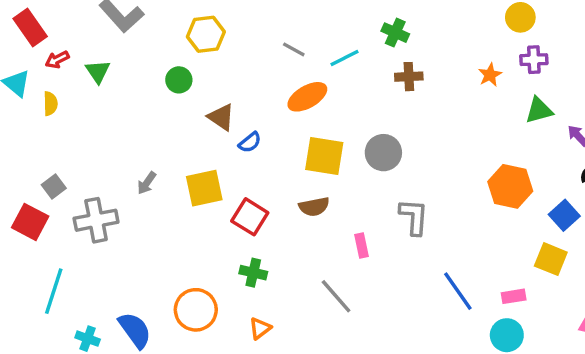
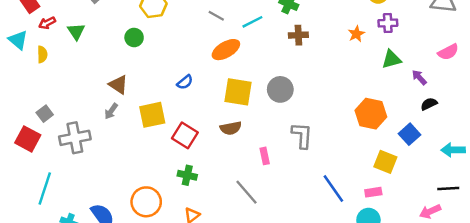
brown triangle: (221, 117) -> (118, 85), moved
yellow square: (551, 259) -> (385, 162), moved

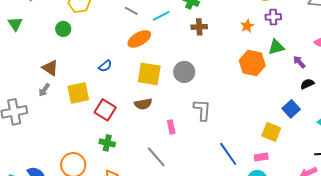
orange hexagon: (371, 114) -> (252, 63), moved

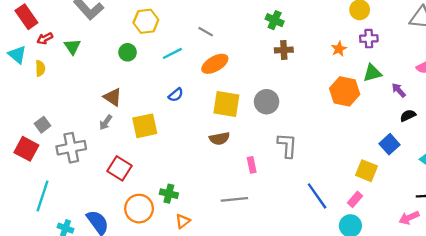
cyan line: (161, 16) -> (172, 53), moved
red square: (105, 110) -> (119, 168), moved
green cross: (107, 143) -> (169, 194), moved
gray line: (156, 157) -> (234, 199), turned -55
pink rectangle: (261, 157) -> (355, 199), turned -40

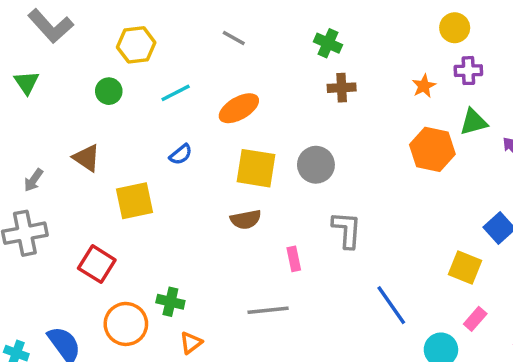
gray line: (206, 32) -> (234, 38), moved
gray arrow: (106, 122) -> (33, 180), moved
pink rectangle: (355, 199) -> (475, 319), moved

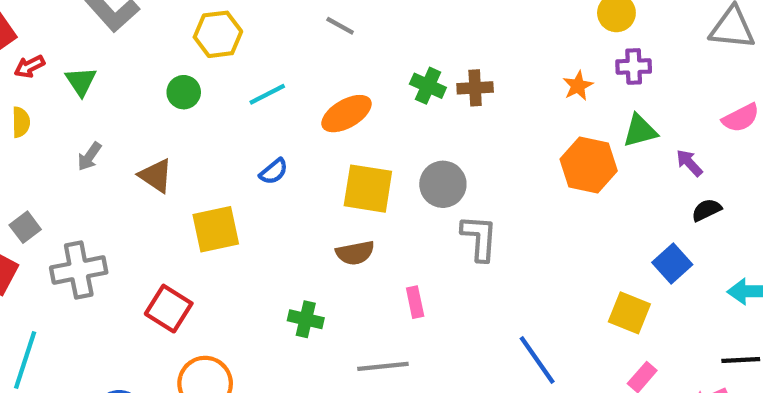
green cross: (328, 43) -> (428, 86), moved
gray arrow: (33, 180) -> (89, 156), moved
gray L-shape: (347, 230) -> (479, 238), moved
green cross: (170, 302) -> (306, 319), moved

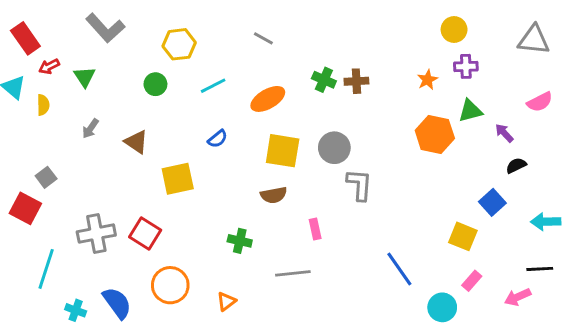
gray cross: (79, 270) -> (96, 233), moved

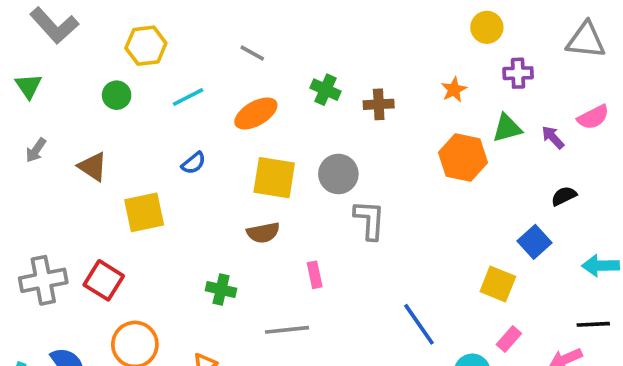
gray line: (263, 38) -> (252, 53), moved
purple cross: (466, 66) -> (518, 73), moved
brown cross: (356, 81) -> (379, 104), moved
purple arrow: (504, 133) -> (553, 137), moved

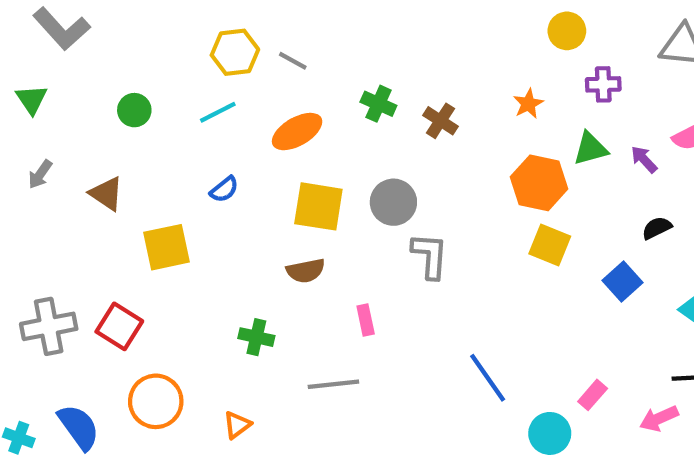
yellow hexagon: (146, 46) -> (235, 52), moved
brown cross: (379, 104) -> (441, 121), turned 36
yellow square: (498, 284) -> (550, 245), moved

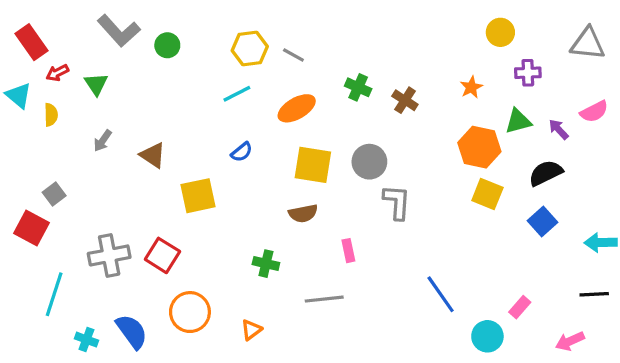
green circle: (134, 110) -> (167, 45), moved
black semicircle: (657, 228) -> (546, 173), moved, size x1.5
pink arrow: (659, 418) -> (570, 341), moved

